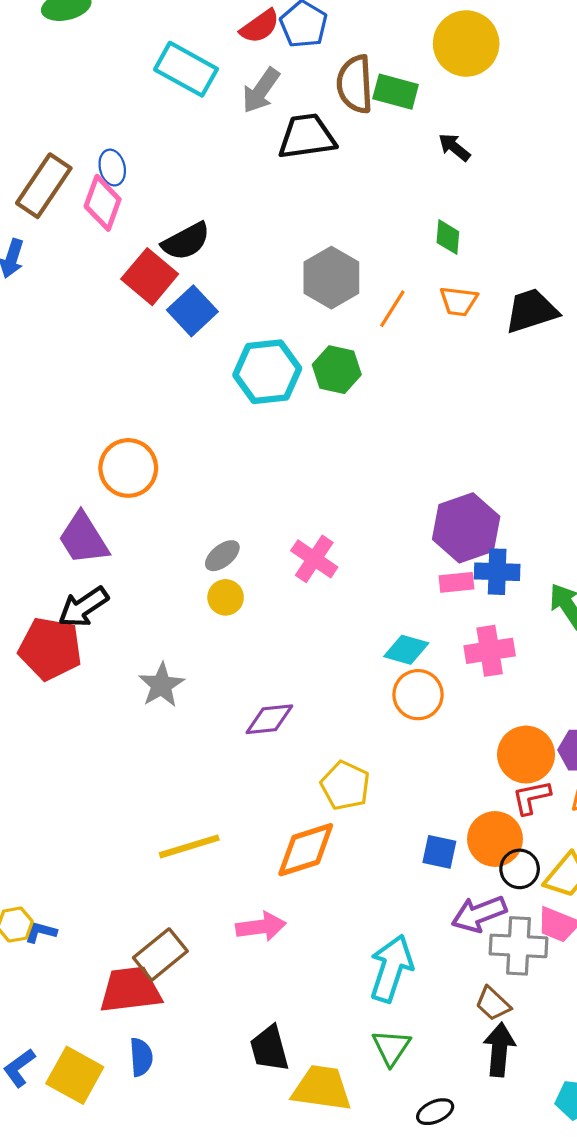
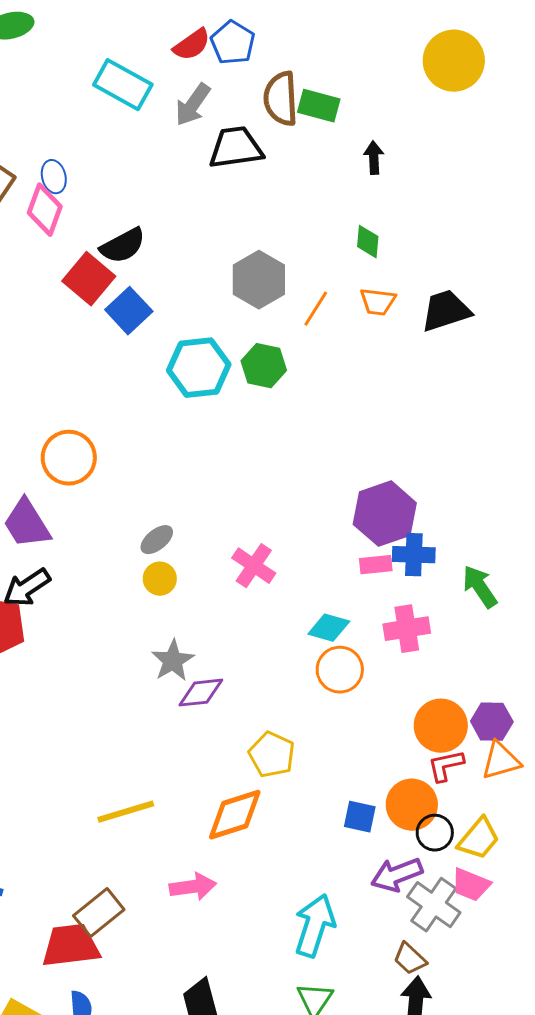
yellow circle: (466, 44) -> (454, 61), moved
black arrow: (454, 147) -> (374, 158), turned 48
pink cross: (314, 559) -> (254, 566), moved
gray star: (161, 685) -> (173, 661), moved
gray cross: (519, 946) -> (434, 905), turned 32

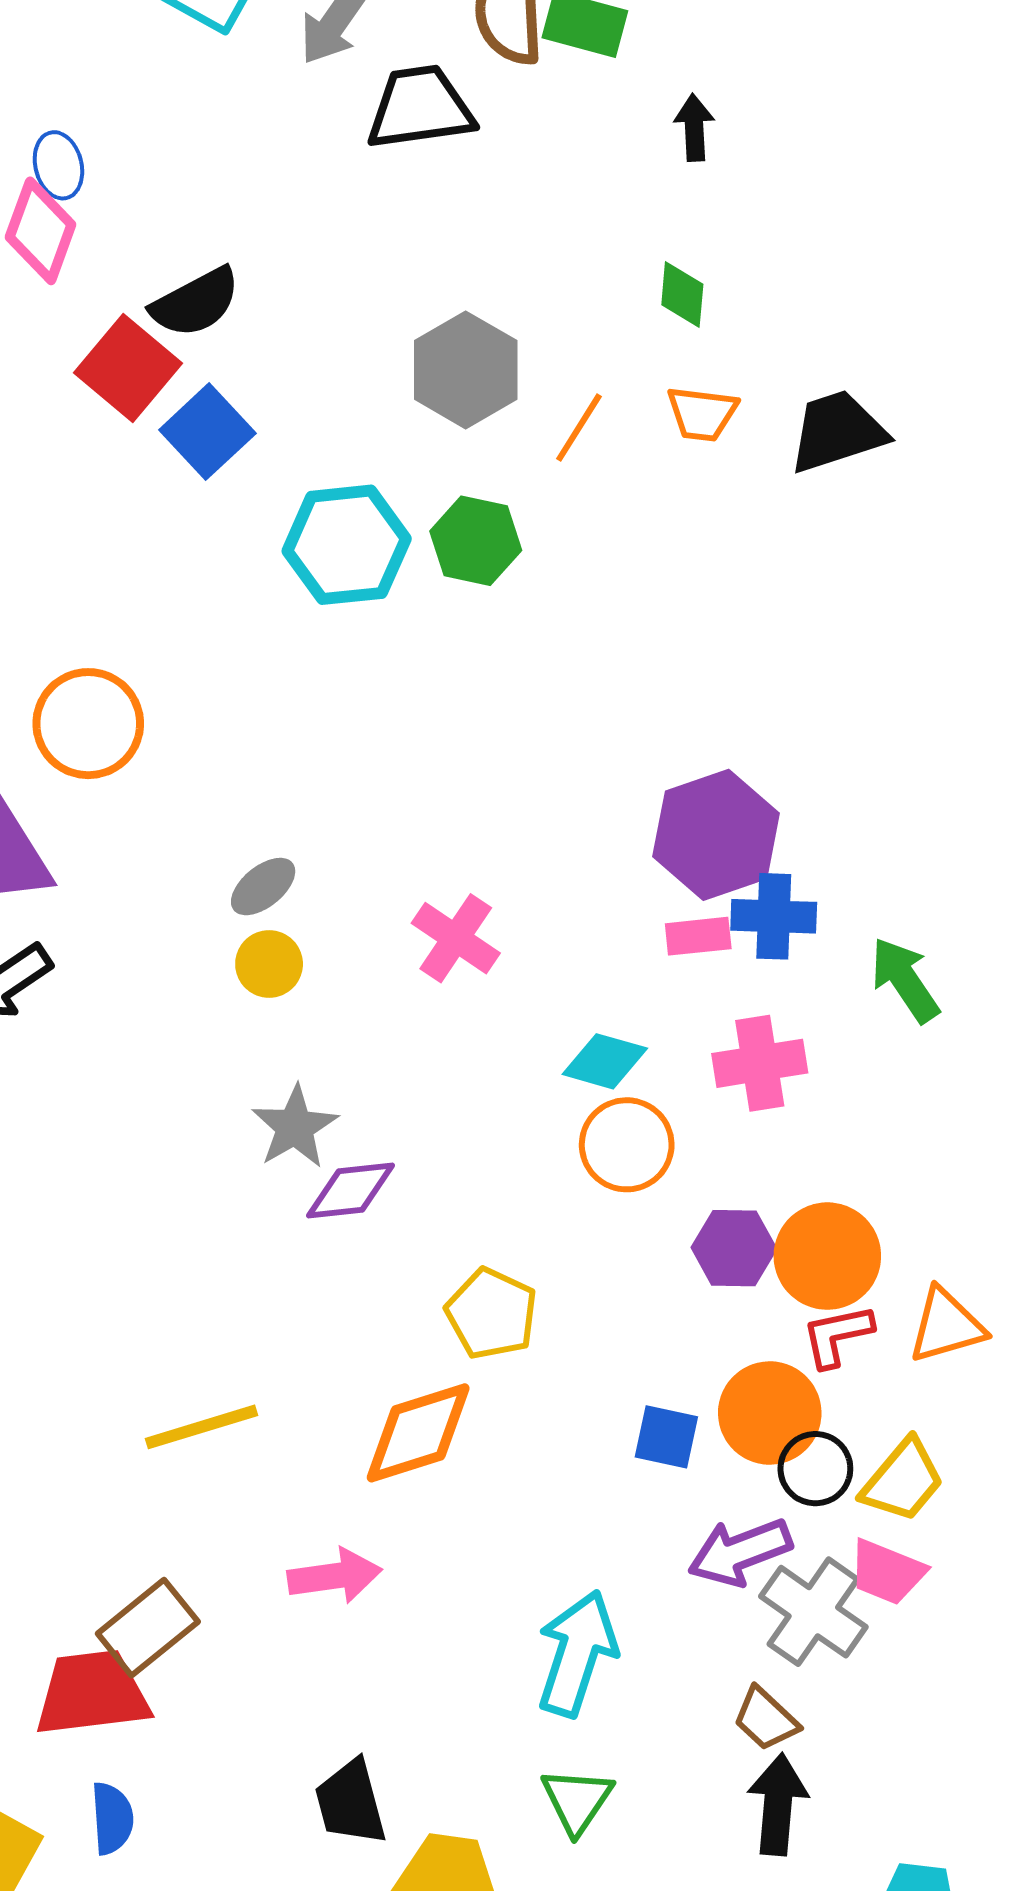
purple hexagon: (492, 722) -> (734, 1248), moved

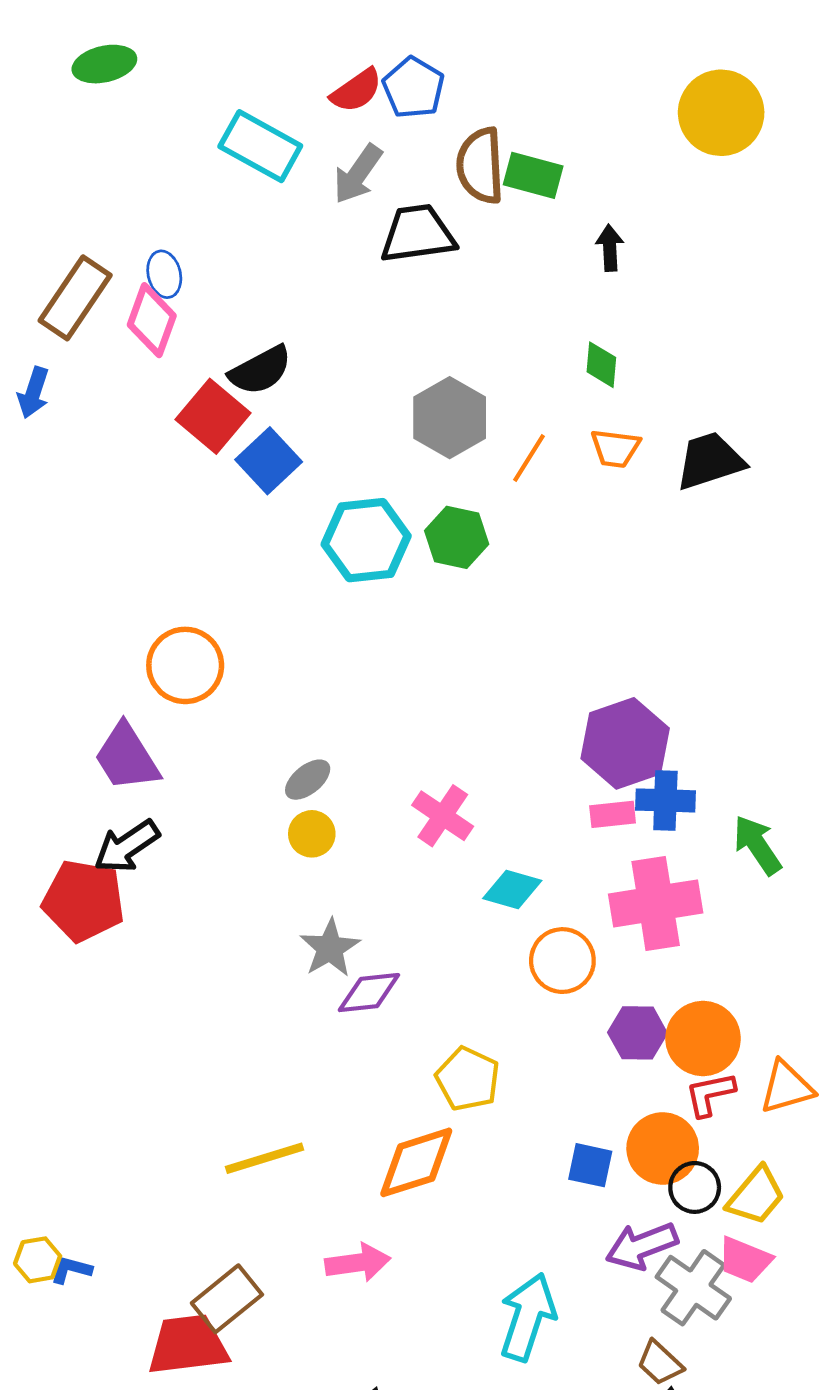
cyan diamond: (605, 1061) -> (512, 890), moved
pink cross: (760, 1063) -> (656, 903), size x1.4

